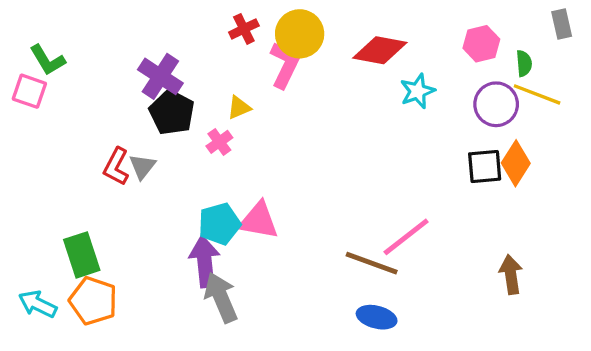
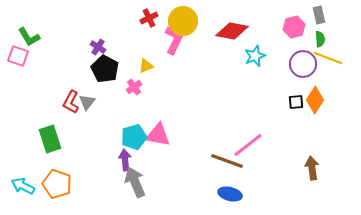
gray rectangle: (562, 24) -> (319, 15), moved
purple cross: (160, 76) -> (98, 47), size x0.6
black square: (485, 166) -> (296, 102), size x0.7
green rectangle: (82, 255) -> (50, 139), moved
purple arrow: (205, 261) -> (125, 160), size x0.7

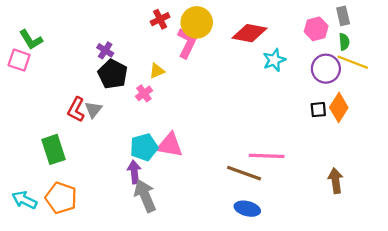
pink line: (248, 145) -> (267, 156), turned 40

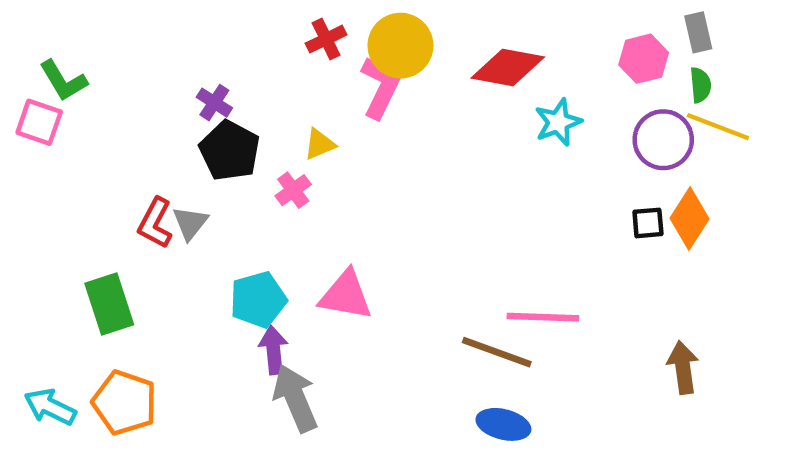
cyan pentagon: (144, 147) -> (258, 300), moved

